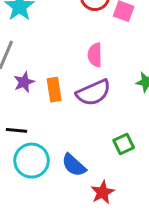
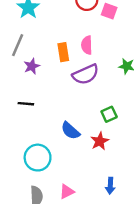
orange rectangle: (54, 90) -> (63, 52), moved
cyan circle: (32, 161) -> (38, 158), moved
red star: (102, 192) -> (100, 141), moved

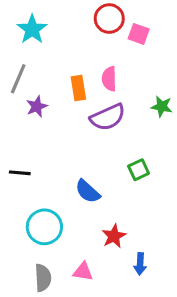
black line: (26, 104) -> (20, 173), moved
red star: (100, 141) -> (114, 236), moved
pink triangle: (67, 192) -> (83, 272), turned 35

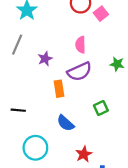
pink square: (139, 34) -> (101, 14), turned 32
orange rectangle: (78, 88) -> (59, 89), moved
purple star: (37, 106) -> (45, 59), moved

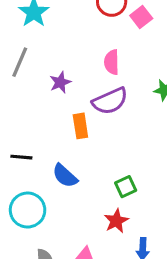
green square: (101, 108) -> (126, 187), moved
blue semicircle: (65, 123) -> (65, 176), moved
cyan circle: (35, 148) -> (28, 210), moved

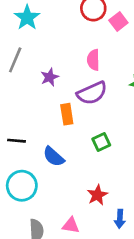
green square: (126, 187) -> (101, 142), moved

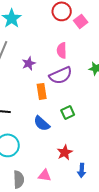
blue semicircle: (54, 157) -> (42, 123), moved

